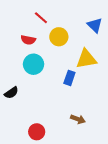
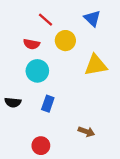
blue triangle: (95, 25) -> (92, 18), moved
blue rectangle: (69, 78) -> (48, 104), moved
black semicircle: (11, 93) -> (13, 102), turned 40

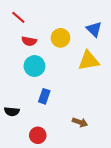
blue triangle: (92, 18) -> (94, 29), moved
red line: (46, 20) -> (18, 17), moved
black semicircle: (13, 102) -> (12, 111), moved

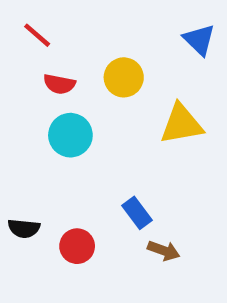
blue triangle: (94, 29) -> (199, 40), moved
blue rectangle: (44, 96) -> (137, 213), moved, turned -56
red circle: (38, 135) -> (77, 246), moved

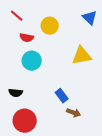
yellow circle: (124, 77) -> (50, 26), moved
black semicircle: (24, 228) -> (16, 93), moved
red circle: (77, 246) -> (25, 121), moved, size x1.5

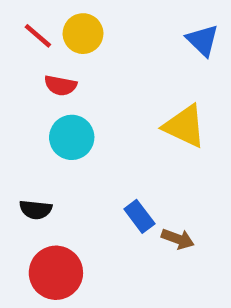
yellow circle: (50, 26) -> (83, 34), moved
yellow triangle: (82, 56) -> (185, 126), turned 35
brown arrow: (74, 113) -> (178, 239), moved

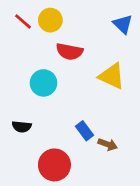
red semicircle: (60, 85) -> (69, 52), moved, size x1.4
red circle: (56, 273) -> (54, 165), moved

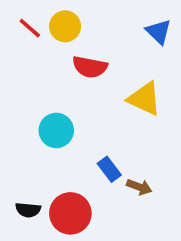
cyan circle: (43, 83) -> (56, 130), moved
black semicircle: (22, 127) -> (28, 210), moved

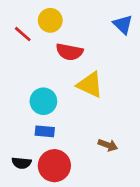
red line: (30, 28) -> (23, 34), moved
yellow triangle: (144, 99) -> (90, 85), moved
blue rectangle: (109, 169) -> (45, 131), moved, turned -48

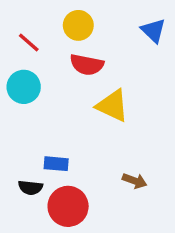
yellow circle: (50, 20) -> (78, 25), moved
cyan circle: (43, 101) -> (24, 87), moved
black semicircle: (21, 163) -> (30, 188), moved

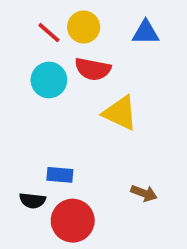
blue triangle: (153, 31) -> (146, 33), moved, turned -44
red line: (29, 42) -> (49, 33), moved
cyan circle: (24, 87) -> (49, 80), moved

